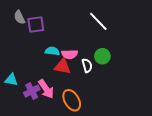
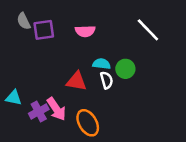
white line: (98, 21) -> (148, 30), moved
cyan semicircle: (52, 51) -> (102, 64), moved
pink semicircle: (70, 54) -> (85, 31), moved

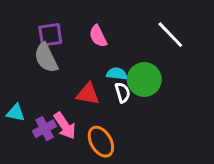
gray semicircle: (24, 21) -> (46, 58), moved, size x1.5
pink semicircle: (85, 31) -> (98, 36), turned 66
green circle: (125, 69) -> (144, 79), size x1.5

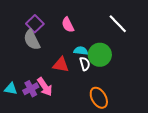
purple square: (50, 35) -> (35, 24), turned -36
cyan triangle: (16, 113) -> (11, 89), moved
orange ellipse: (101, 142) -> (99, 98), moved

